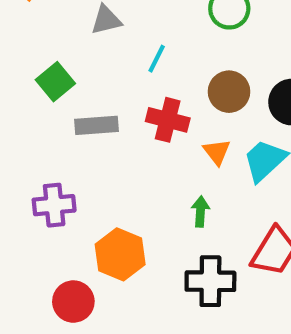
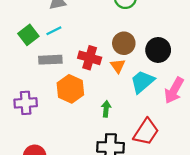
cyan line: (157, 59) -> (54, 31), moved, turned 35
orange triangle: (217, 152) -> (118, 66), moved
orange hexagon: (120, 254) -> (70, 89), moved

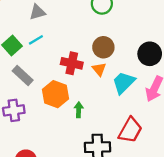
black circle: (158, 50) -> (150, 54), moved
gray rectangle: (50, 60) -> (23, 75), moved, turned 50
green arrow: (106, 109) -> (79, 110), moved

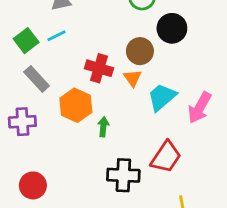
black circle: (150, 54) -> (172, 28), moved

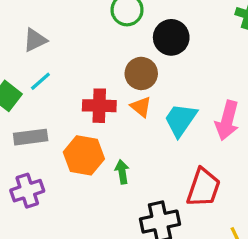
gray rectangle: (37, 79) -> (31, 137), turned -40

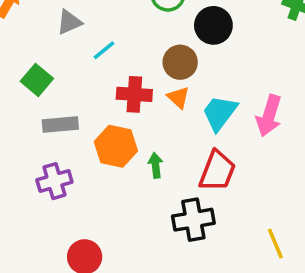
cyan line: (40, 81) -> (104, 50), moved
red trapezoid: (203, 188) -> (217, 171), moved

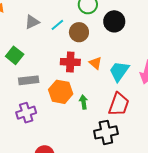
cyan line: (104, 50) -> (57, 25), moved
brown circle: (180, 62) -> (79, 32), moved

